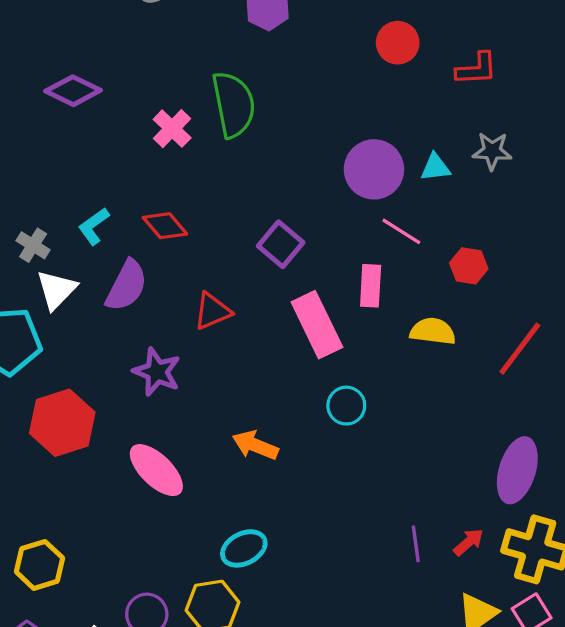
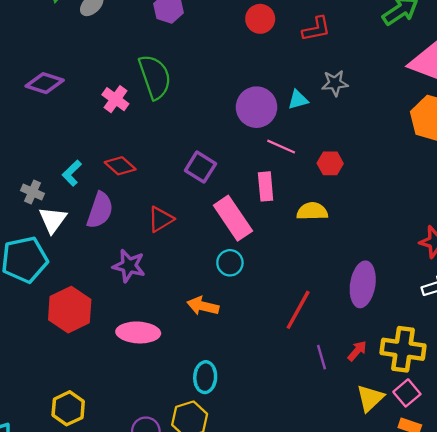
red line: (520, 349) -> (298, 310), moved
cyan circle: (346, 406) -> (230, 263), moved
pink ellipse: (156, 470) -> (138, 332), turned -33
purple ellipse: (517, 470) -> (363, 284), moved
cyan ellipse: (244, 548) -> (205, 377), turned -52

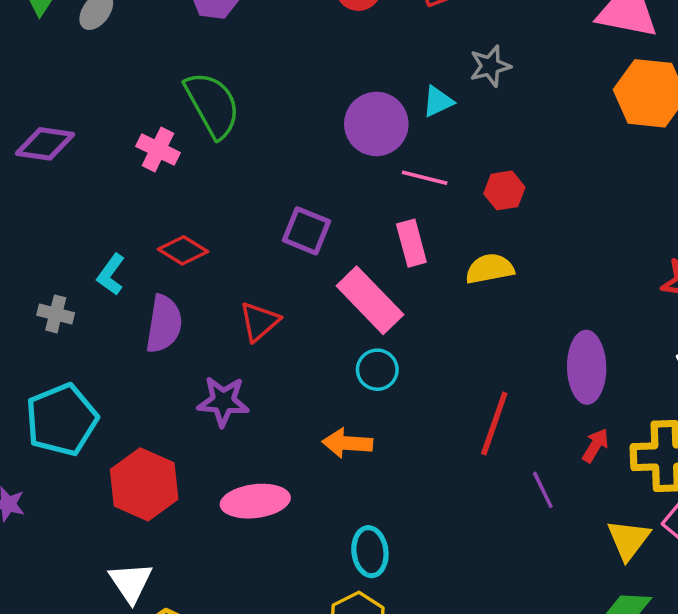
white triangle: (53, 220) -> (131, 582), moved
red arrow: (357, 351) -> (595, 445), moved

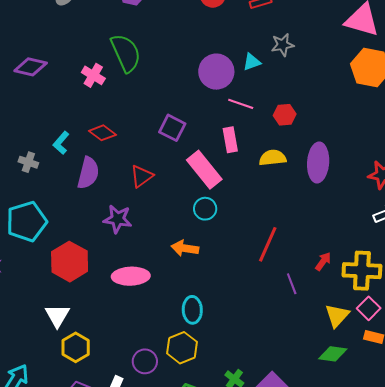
purple ellipse: (587, 367) -> (318, 162), moved

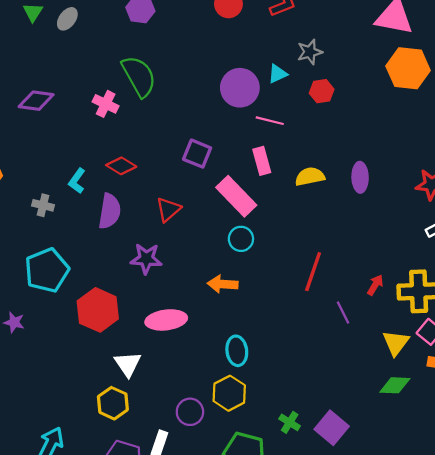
red hexagon: (285, 115) -> (322, 91), moved
purple ellipse: (318, 162) -> (360, 177), size x0.7
white triangle: (57, 316) -> (128, 364), moved

